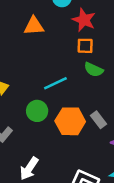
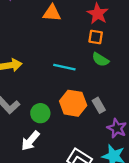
cyan line: (55, 83) -> (64, 67), turned 30
green circle: (37, 111) -> (40, 113), moved

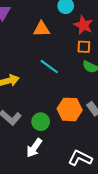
cyan line: (64, 67) -> (49, 67), moved, turned 30

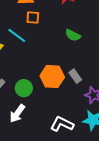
orange square: (84, 47) -> (33, 17), moved
cyan line: (49, 67) -> (17, 35), moved

